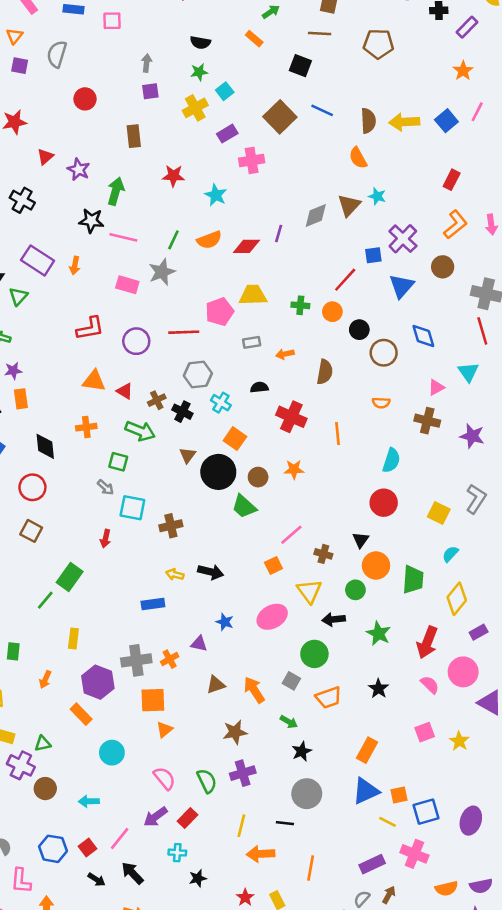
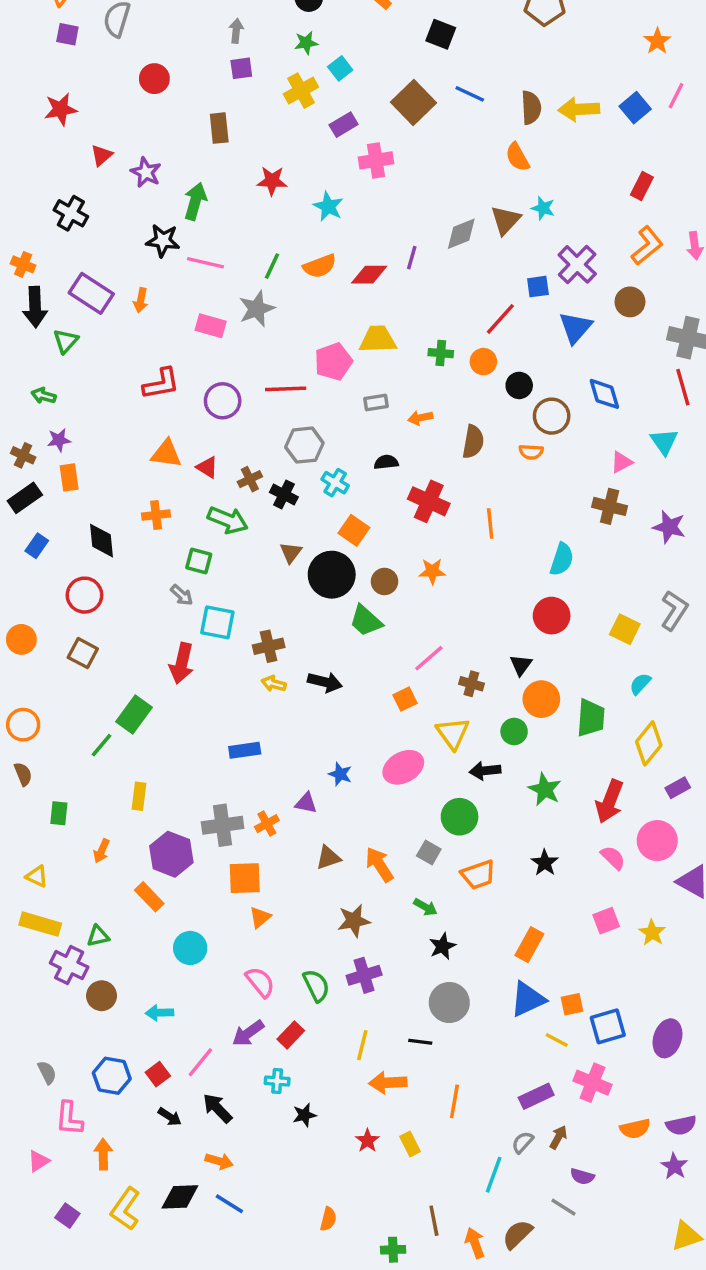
orange semicircle: (381, 403) -> (531, 452), moved
red arrow: (106, 539) -> (182, 663), size x1.6
black arrow: (211, 572) -> (325, 682), moved
yellow arrow: (175, 574) -> (274, 684), moved

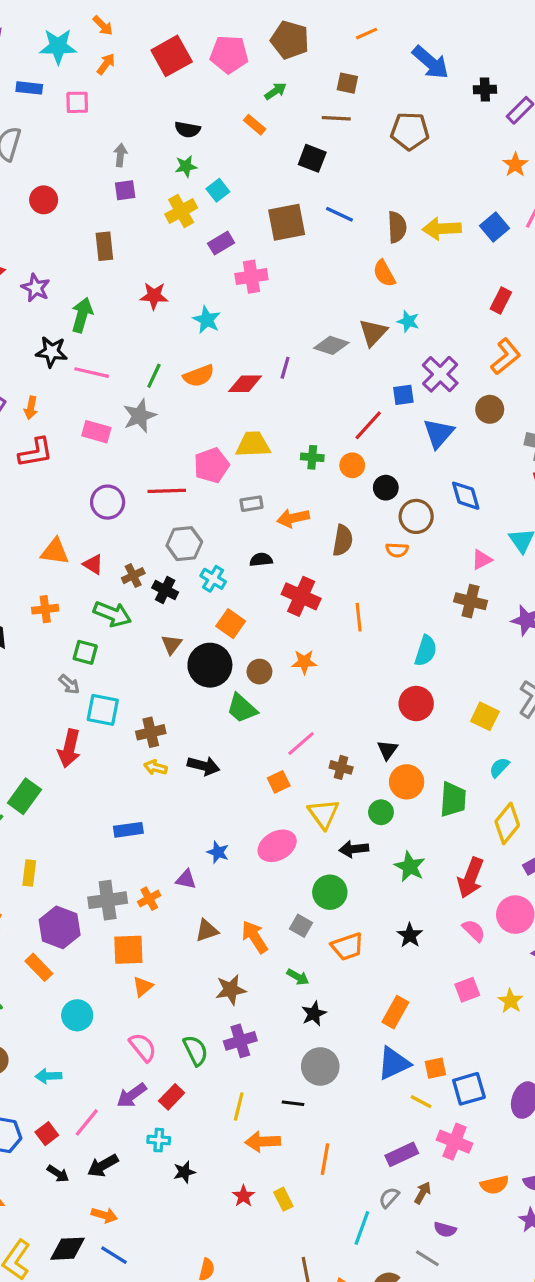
brown square: (413, 102) -> (287, 222), turned 33
gray diamond: (461, 234) -> (331, 345), turned 40
red L-shape: (161, 384) -> (36, 452), moved
orange arrow: (420, 418) -> (293, 518), size x1.4
black arrow: (217, 1108) -> (103, 1166), turned -76

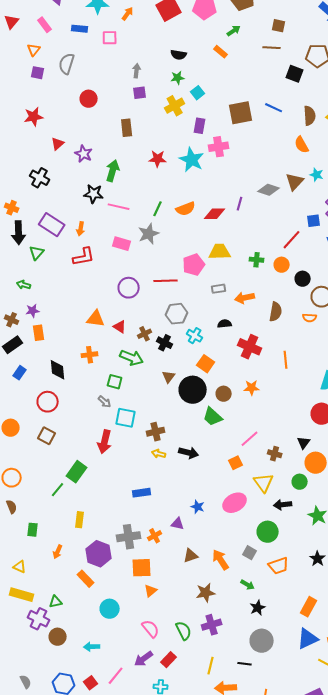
black square: (312, 158) -> (295, 74), moved
purple rectangle: (221, 243) -> (200, 126), turned -49
cyan star: (207, 320) -> (192, 160), moved, size x1.4

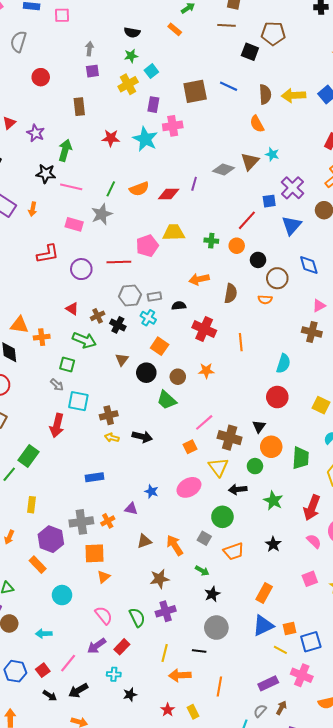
red L-shape: (84, 257) -> (48, 254), moved
gray rectangle: (219, 289) -> (154, 296), moved
orange triangle: (96, 319) -> (19, 325), moved
black circle: (193, 390) -> (146, 373), size x0.7
brown cross: (275, 454) -> (230, 438), size x1.6

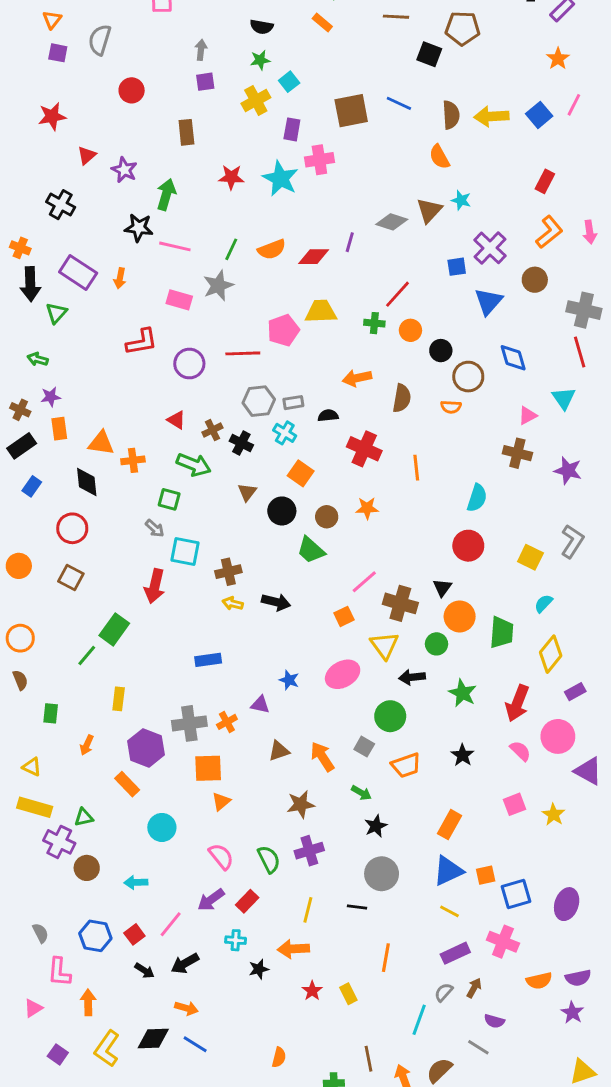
red line: (247, 220) -> (397, 294), moved
yellow line: (280, 650) -> (449, 911), moved
orange arrow: (180, 675) -> (293, 949), moved

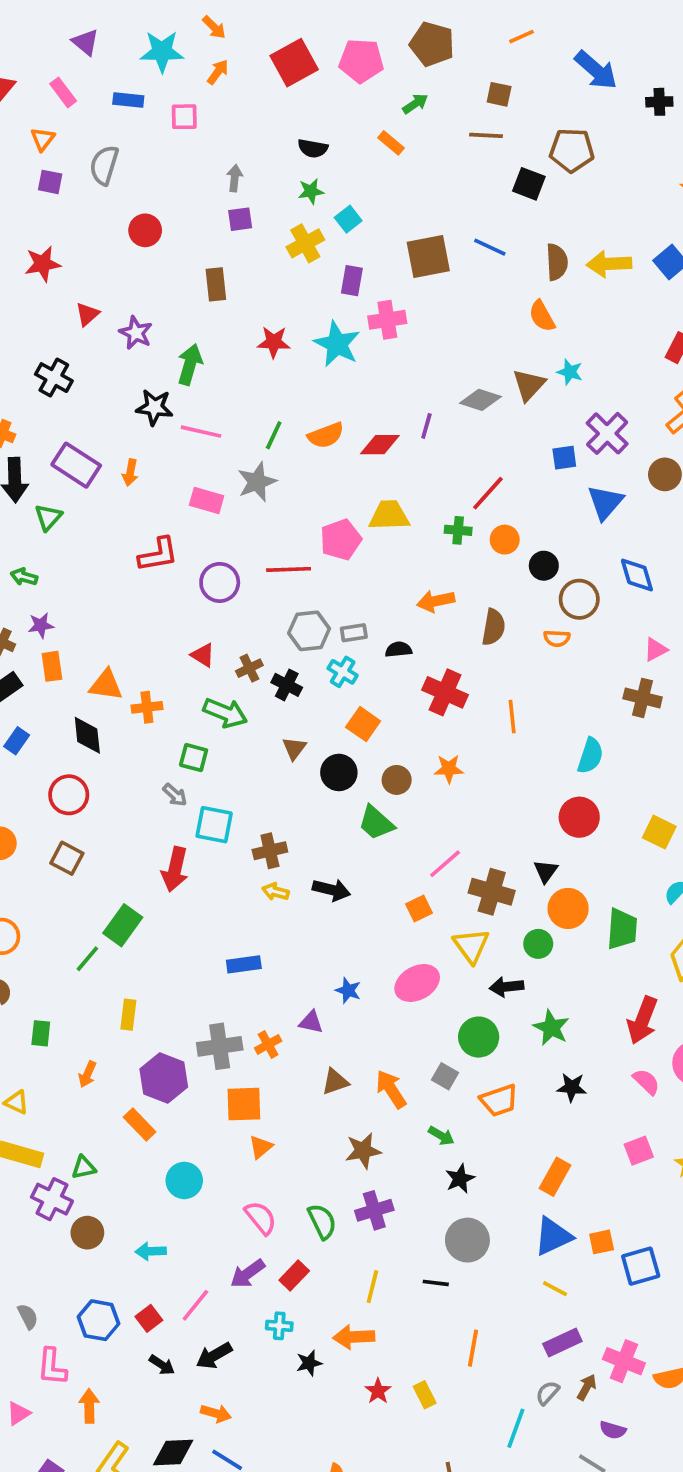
green star: (463, 693) -> (551, 1028), moved
black star: (463, 755) -> (572, 1087), turned -30
pink cross: (503, 942) -> (624, 1361), moved

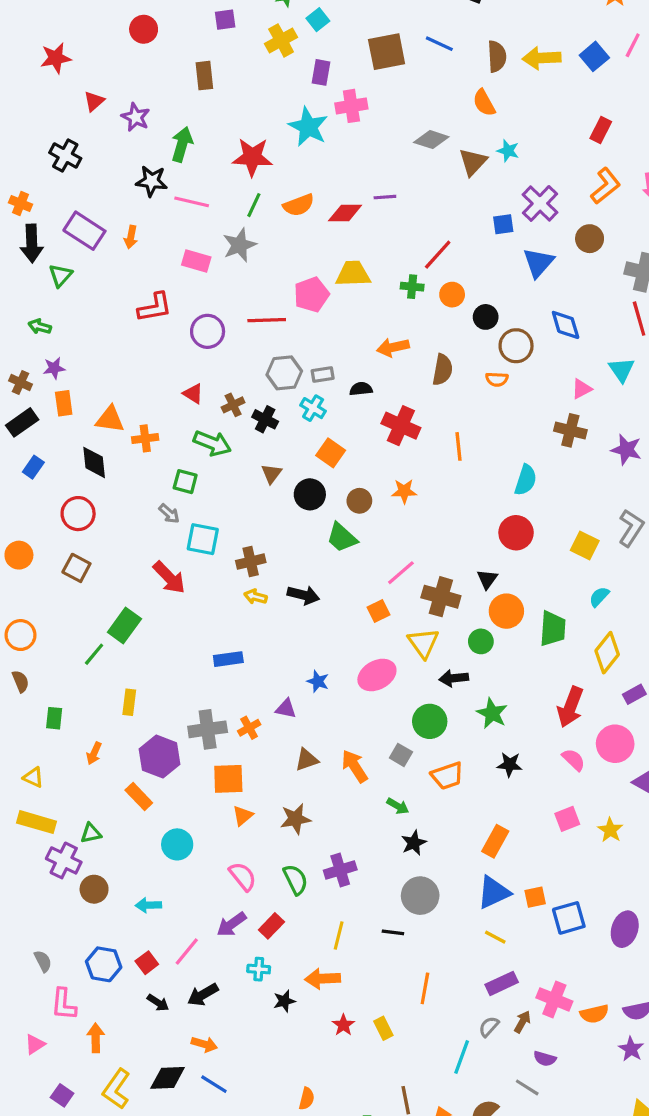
red star: (274, 342) -> (252, 157), moved, size x1.4
gray diamond: (480, 400) -> (431, 140), moved
purple line: (426, 426) -> (385, 197), turned 70
red arrow: (175, 869) -> (169, 578), turned -57
brown star: (363, 1151) -> (295, 819), moved

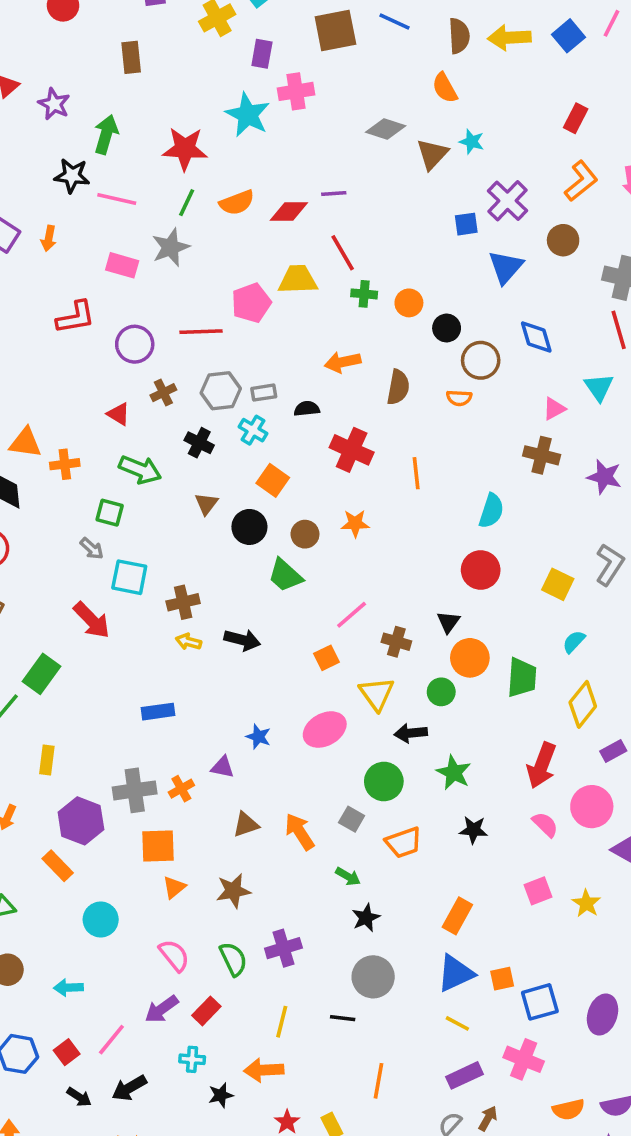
red line: (438, 255) -> (343, 253), moved, turned -72
brown cross: (233, 405) -> (163, 393), moved
brown cross: (441, 597) -> (396, 642), size x0.7
pink cross: (554, 999) -> (524, 1059), moved

